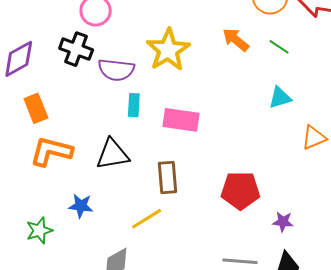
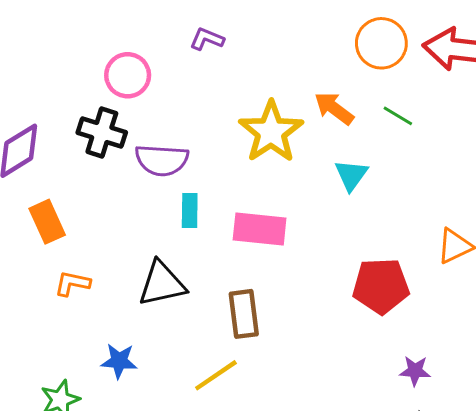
yellow star: (168, 50) -> (271, 132), moved
cyan triangle: (280, 98) -> (351, 175), moved, turned -35
orange L-shape: (51, 151) -> (72, 283), size x0.6
red pentagon: (240, 190) -> (381, 286), moved

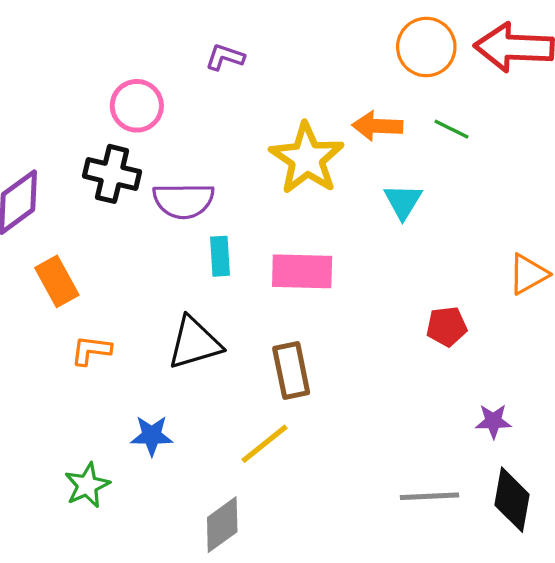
orange arrow: (334, 108) -> (377, 126), turned -30
red pentagon: (381, 286) -> (447, 326), size x0.6

